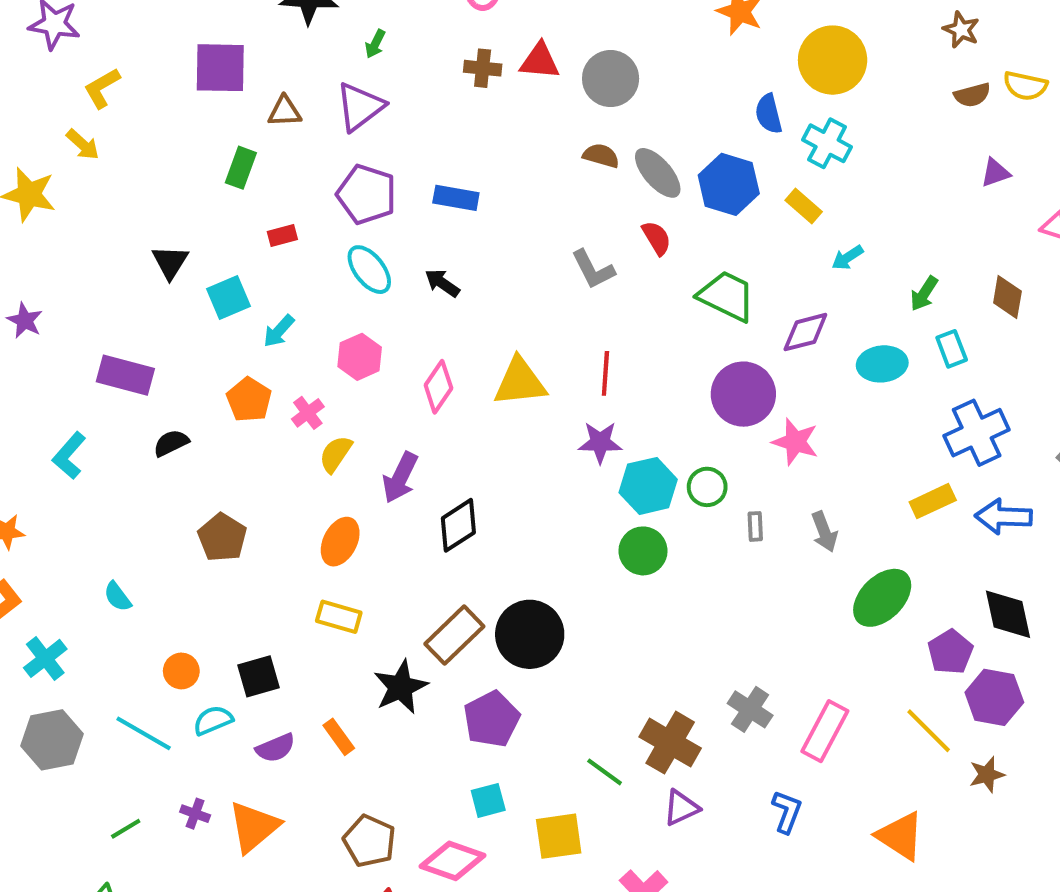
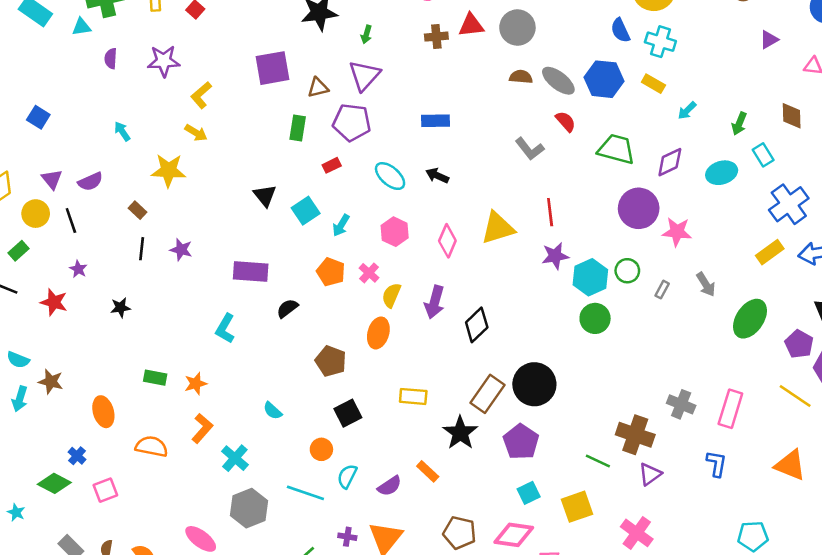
purple pentagon: (367, 194) -> (352, 122), moved
gray rectangle: (755, 526) -> (662, 290), turned 42
orange ellipse: (340, 542) -> (378, 333), moved
black square: (258, 676) -> (348, 413), moved
cyan semicircle: (213, 720) -> (347, 476), turned -30

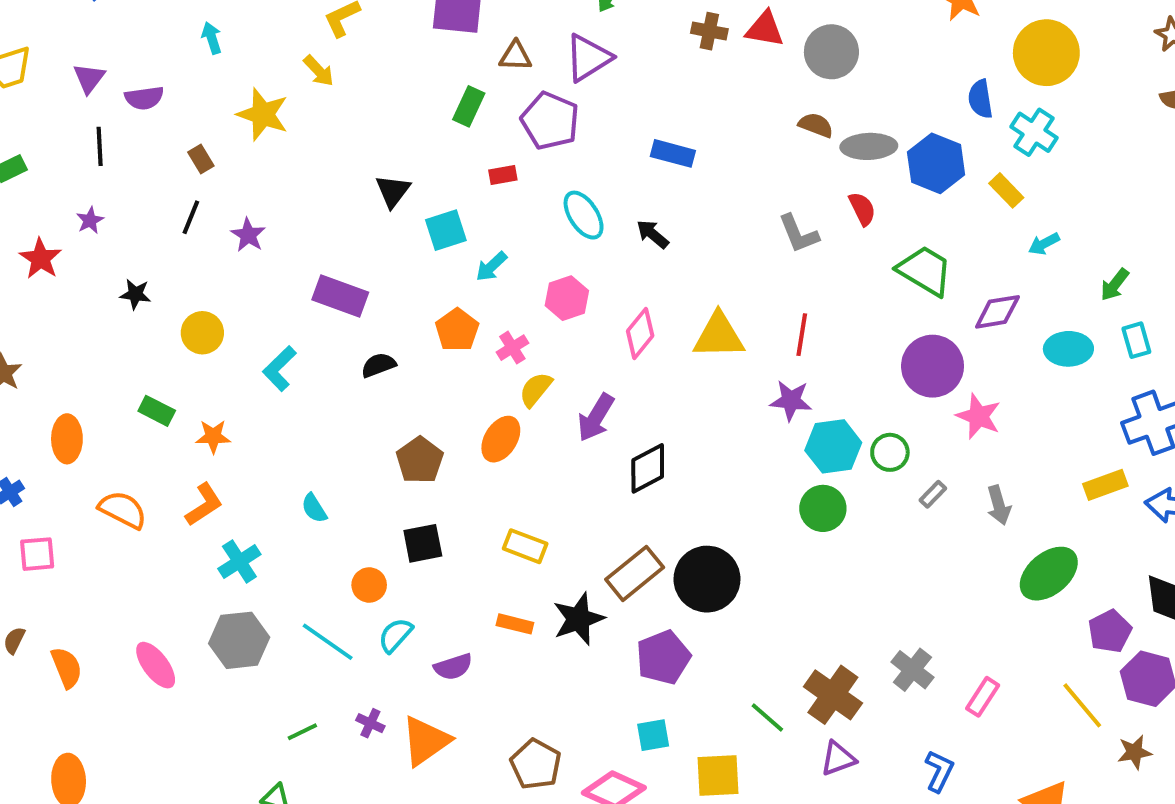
gray ellipse: (558, 81) -> (869, 146), turned -56
yellow circle: (36, 214) -> (202, 333), moved
pink rectangle: (730, 409) -> (983, 697), size x0.7
orange rectangle: (428, 471) -> (515, 624), moved, turned -45

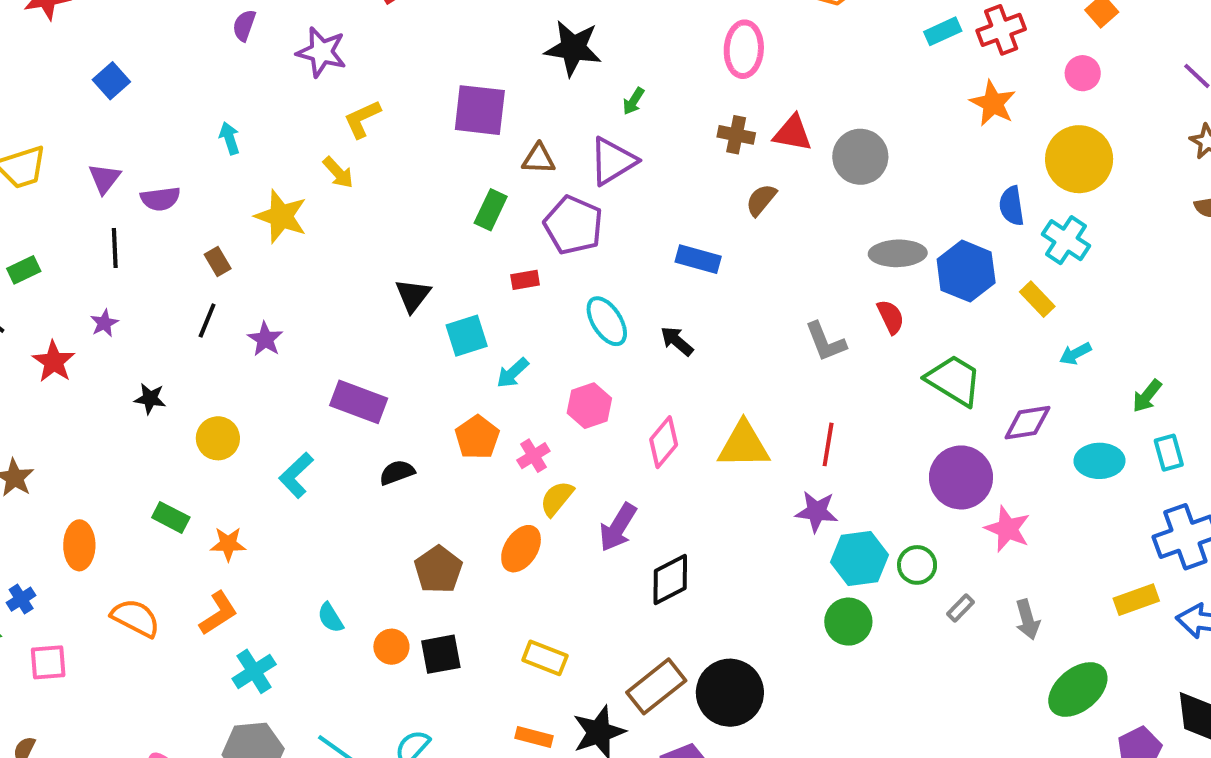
brown semicircle: (816, 125) -> (761, 200), moved, turned -72
orange circle: (369, 585) -> (391, 647), moved

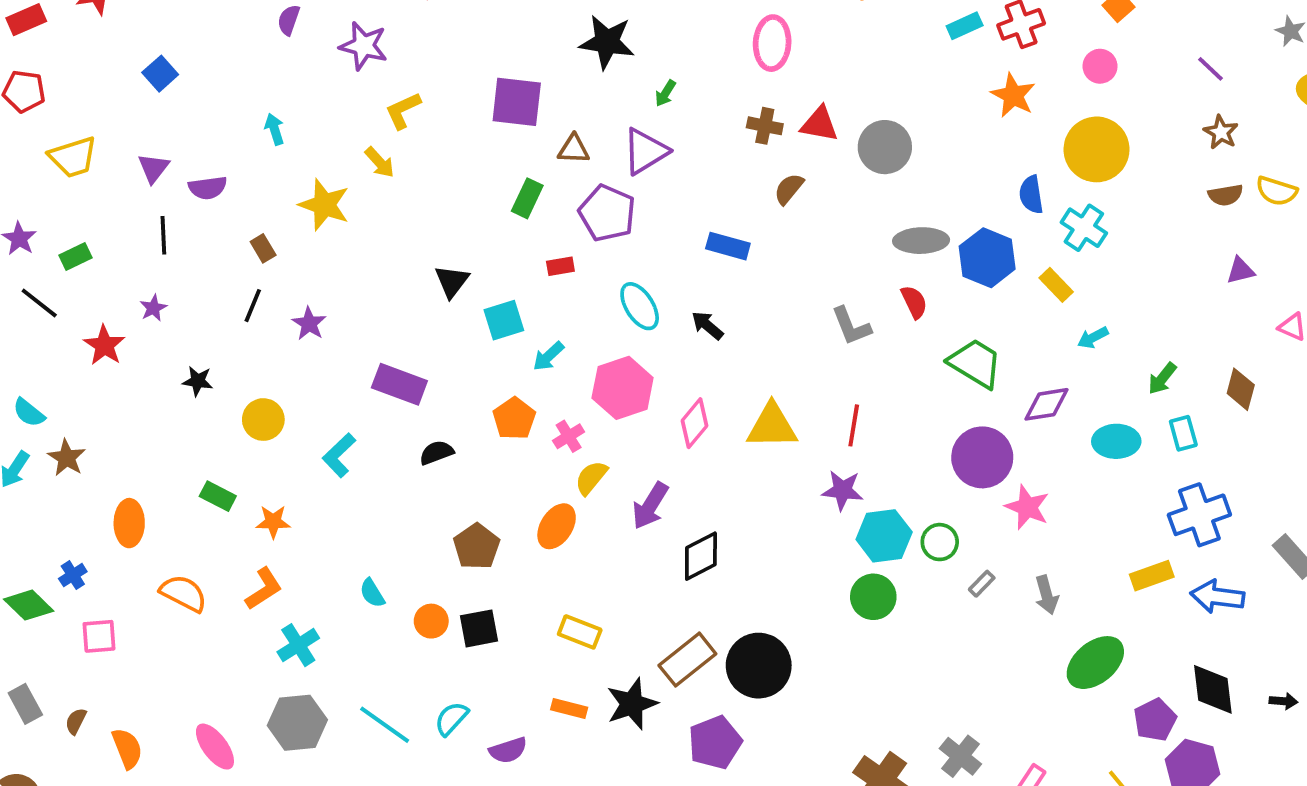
pink hexagon: (589, 406) -> (623, 388), size x1.4

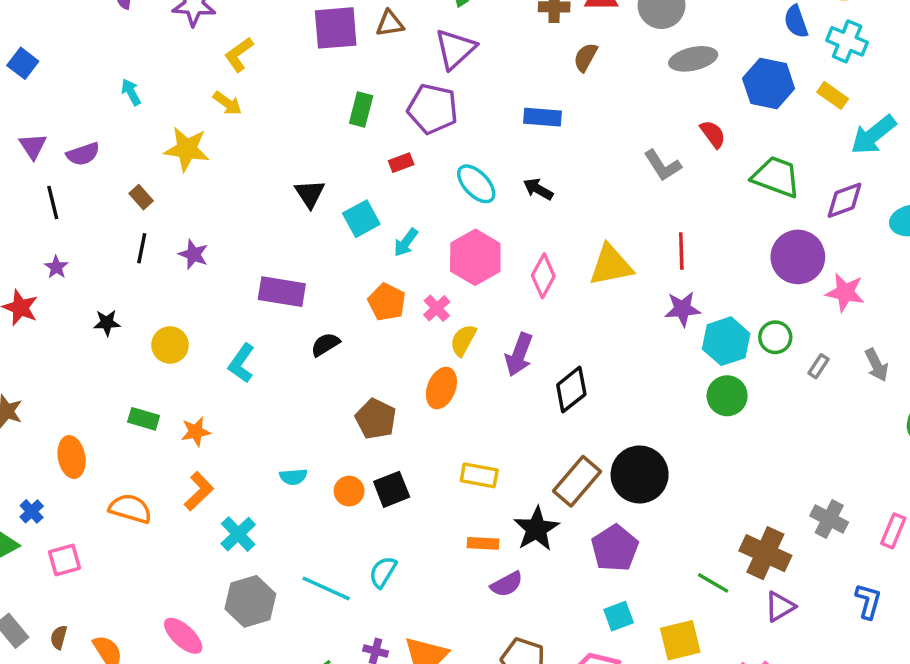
brown triangle: (574, 149) -> (390, 24), moved
gray ellipse: (921, 241) -> (693, 59), moved
cyan arrow: (1093, 338) -> (873, 135), size x1.8
cyan semicircle: (372, 593) -> (293, 477), turned -52
purple semicircle: (508, 750) -> (507, 584), moved

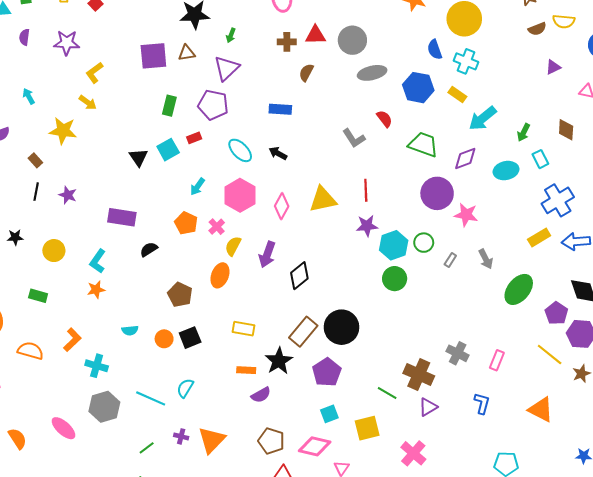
cyan square: (361, 219) -> (168, 150), moved
orange star: (196, 432) -> (96, 290), moved
cyan cross: (238, 534) -> (97, 366), turned -30

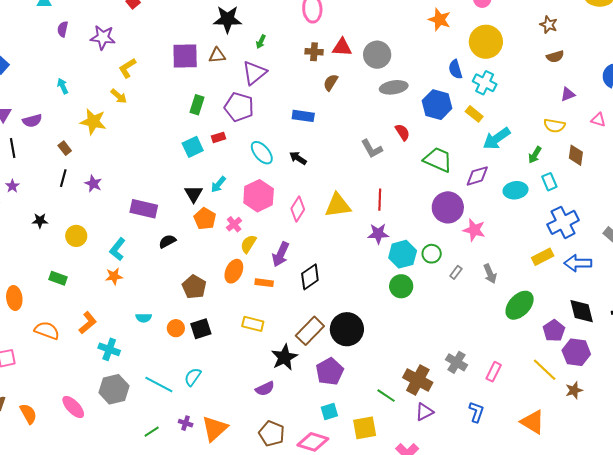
yellow semicircle: (564, 21) -> (554, 126), moved
black triangle: (138, 157) -> (194, 194), moved
orange rectangle: (246, 370) -> (264, 283), moved

